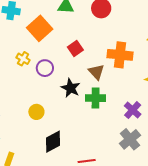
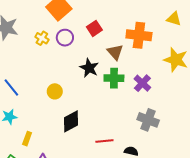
purple circle: (45, 68) -> (65, 38), moved
purple cross: (133, 110) -> (142, 83), moved
gray cross: (130, 139) -> (148, 120), turned -30

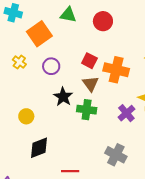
red square: (94, 28) -> (89, 61), moved, turned -35
purple circle: (65, 38) -> (51, 66), moved
purple cross: (142, 83) -> (126, 113), moved

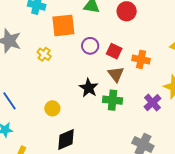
orange square: (39, 34) -> (63, 25), turned 30
purple circle: (51, 66) -> (90, 46), moved
orange cross: (116, 70) -> (141, 59), size x0.7

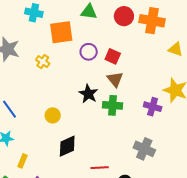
orange cross: (141, 59) -> (152, 21), moved, size x1.4
purple cross: (152, 103) -> (153, 107), turned -30

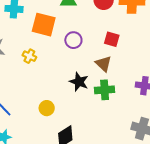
orange square: (61, 32) -> (44, 25), turned 30
red square: (113, 56) -> (112, 39), moved

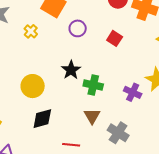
brown triangle: (103, 64) -> (92, 116), moved
yellow circle: (47, 108) -> (33, 86), size x1.5

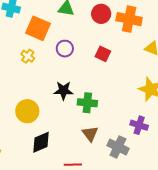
yellow cross: (31, 31) -> (28, 56), moved
black star: (71, 70) -> (63, 91), turned -30
purple cross: (133, 92) -> (139, 125), moved

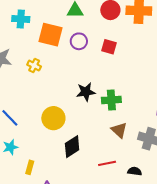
purple circle: (65, 49) -> (79, 41), moved
red square: (103, 54) -> (109, 47), moved
yellow cross: (28, 56) -> (34, 66), moved

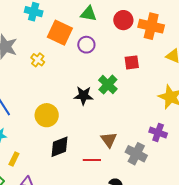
red square: (109, 47) -> (132, 62), moved, turned -35
green cross: (111, 100) -> (108, 85), moved, turned 36
red line: (107, 163) -> (92, 160), moved

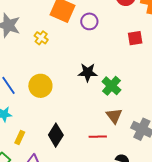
green cross: (108, 85) -> (111, 86), moved
yellow circle: (47, 115) -> (40, 86), moved
black diamond: (59, 147) -> (56, 135), moved, turned -35

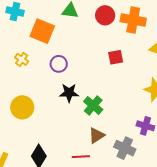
purple circle: (89, 21) -> (59, 64), moved
brown triangle: (114, 116) -> (97, 135), turned 36

